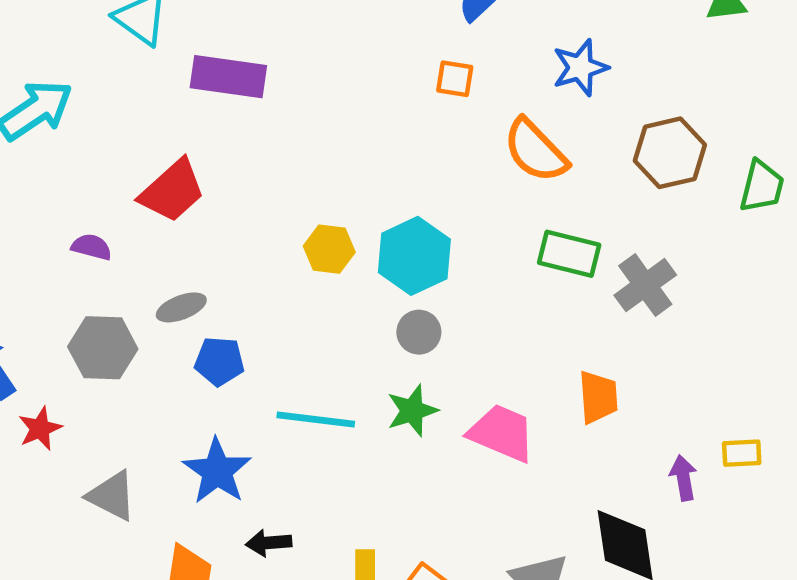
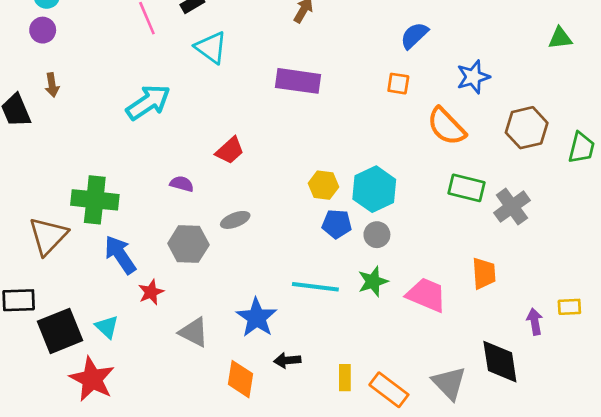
purple rectangle: (228, 77) -> (298, 81), moved
red trapezoid: (172, 191) -> (230, 150), size x0.7
blue pentagon: (219, 361) -> (337, 224), moved

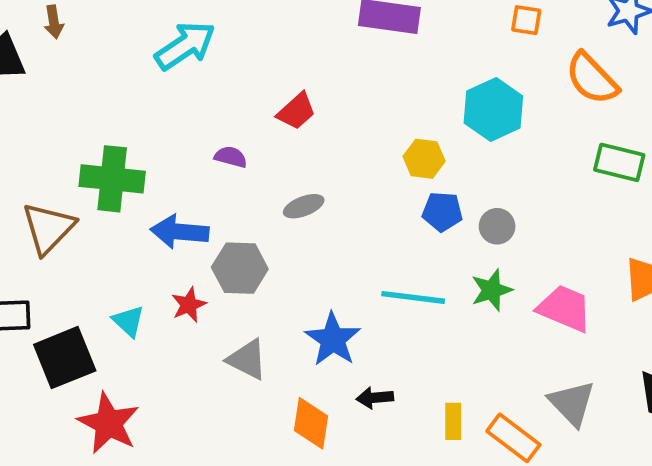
cyan hexagon: (374, 189) -> (493, 110), moved
gray hexagon: (188, 244) -> (240, 268), moved
blue arrow: (120, 255) -> (180, 232), moved, turned -51
cyan triangle: (107, 327) -> (129, 321), moved
gray triangle: (449, 383) -> (572, 403), moved

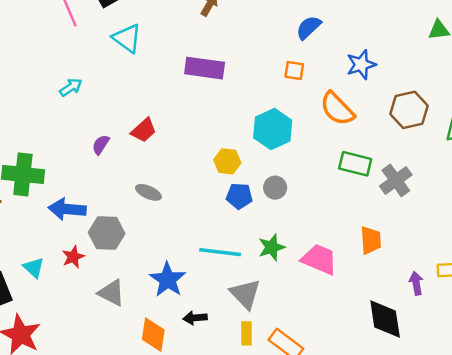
cyan arrow: (185, 46) -> (71, 87), size x0.6
purple semicircle: (231, 157) -> (101, 145), moved, turned -72
gray ellipse: (304, 206) -> (148, 192), turned 45
gray circle: (497, 226) -> (275, 188), moved
gray triangle: (572, 403) -> (245, 294), moved

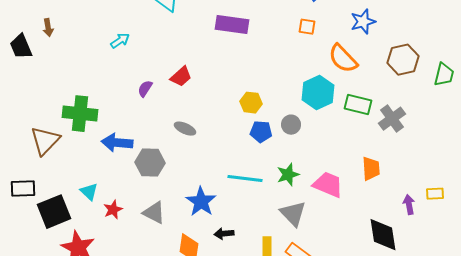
cyan hexagon: (273, 129) -> (318, 93), moved
red star: (73, 257) -> (113, 210), moved
gray triangle: (245, 294) -> (293, 214), moved

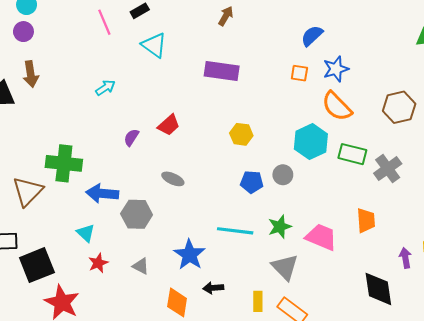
blue star: (363, 22) -> (336, 69), moved
brown arrow: (48, 28) -> (31, 74), size x1.4
yellow hexagon: (251, 103) -> (241, 134), moved
cyan triangle: (89, 192) -> (86, 233), moved
gray triangle: (154, 213) -> (141, 266), size x0.7

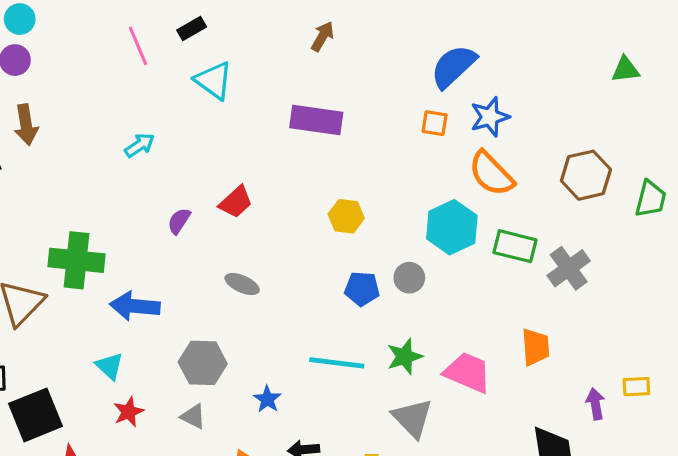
blue semicircle: (312, 36) -> (453, 66), size x1.4
gray hexagon: (137, 214) -> (203, 363), moved
blue star: (189, 255) -> (267, 399), size x0.6

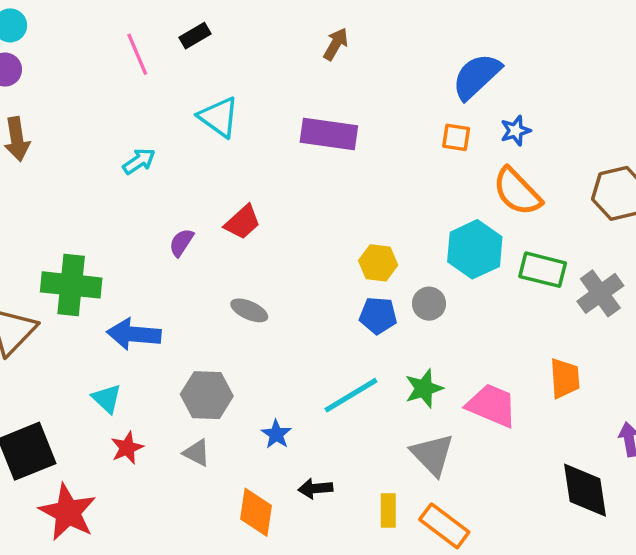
cyan triangle: (214, 81) -> (219, 117), moved
blue star: (490, 117) -> (516, 131), size x0.7
yellow hexagon: (346, 216) -> (378, 263), moved
cyan line: (337, 363) -> (351, 395), turned -38

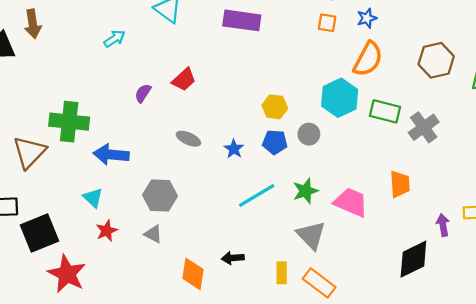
orange semicircle: (517, 192) -> (368, 59), turned -108
blue star: (276, 434) -> (234, 149), moved
black diamond: (585, 490) -> (413, 259), turned 72

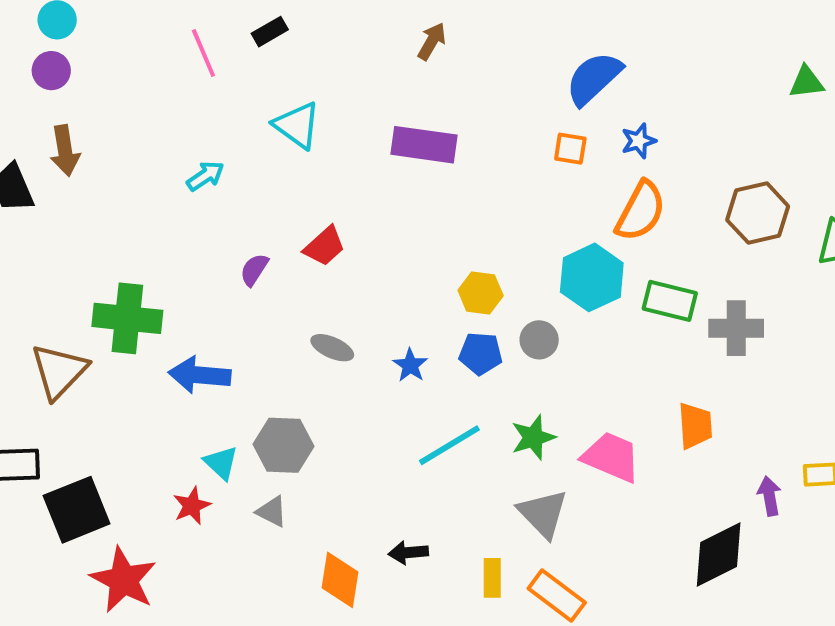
gray cross: (424, 127) -> (736, 328), turned 36
cyan triangle: (93, 198) -> (221, 463), moved

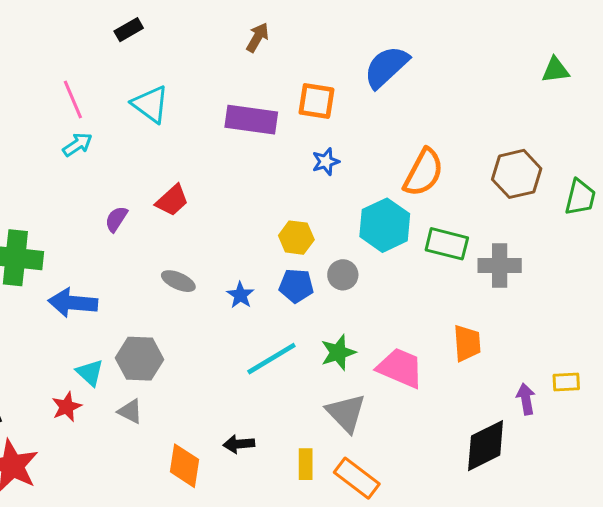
pink line: (203, 53) -> (73, 99), moved
blue star: (639, 141) -> (326, 162), moved
orange square: (570, 149) -> (316, 101), moved, size x1.4

